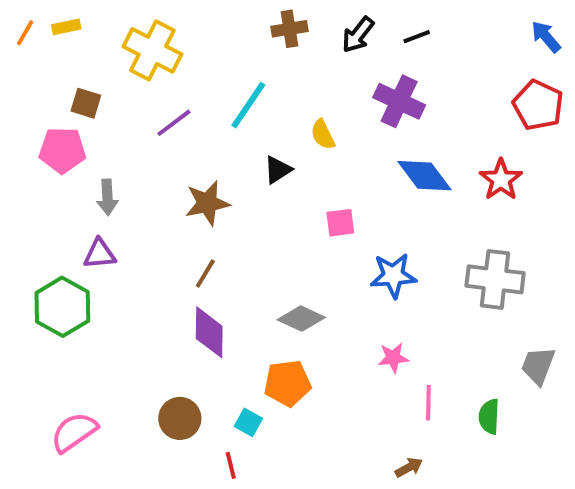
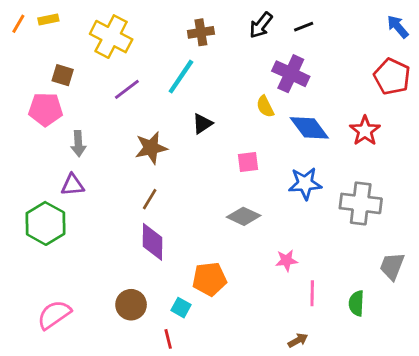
brown cross: (289, 29) -> (201, 32), moved
yellow semicircle: (323, 135) -> (265, 106), moved
blue star: (393, 276) -> (305, 183), moved
gray diamond: (301, 319) -> (244, 216), moved

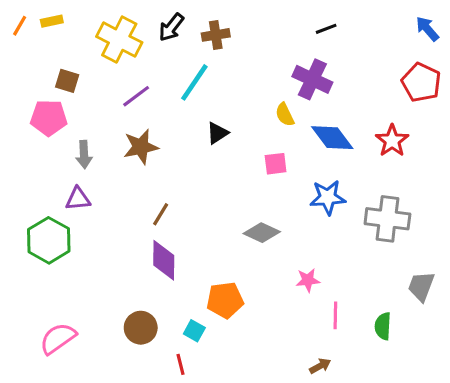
black arrow: (261, 25) -> (171, 27), moved
brown star: (151, 148) -> (141, 147), moved
pink square: (248, 162) -> (276, 164), moved

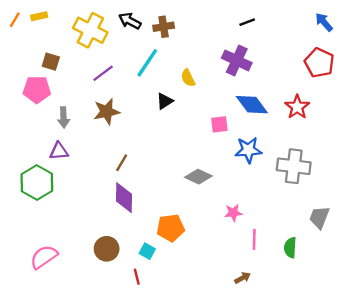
black arrow: (171, 27) -> (130, 21), turned 80
yellow semicircle: (285, 115) -> (188, 78), moved
pink square: (276, 164) -> (219, 124), moved

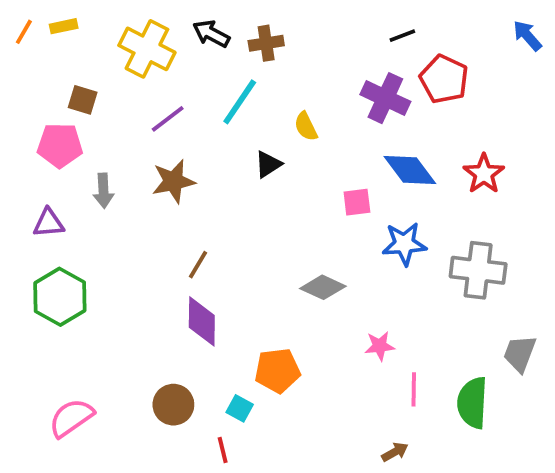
red pentagon: (319, 63) -> (444, 79), moved
purple triangle: (59, 151) -> (49, 223), moved
green semicircle: (290, 248) -> (472, 403), size x1.5

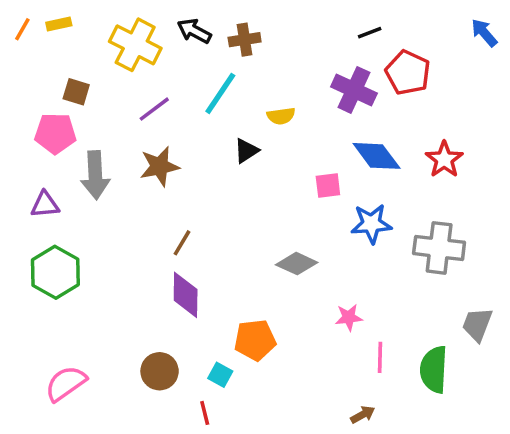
yellow semicircle: (306, 126) -> (281, 116), turned -72
gray arrow: (103, 191) -> (95, 175), size x1.5

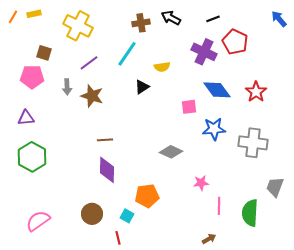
black arrow: (194, 31) -> (171, 18), moved
brown star: (160, 166) -> (92, 96), turned 30
gray arrow: (95, 175) -> (67, 87), moved, size x0.6
brown line: (182, 243) -> (105, 140), turned 56

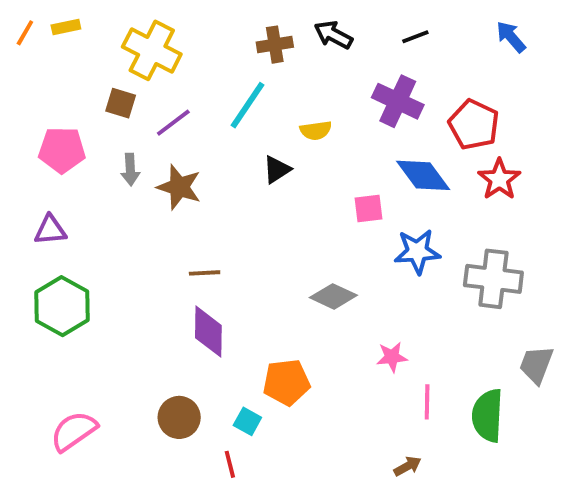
blue arrow: (279, 19) -> (511, 37), moved
red pentagon: (235, 42) -> (474, 125), moved
brown square: (44, 53) -> (121, 103), moved

